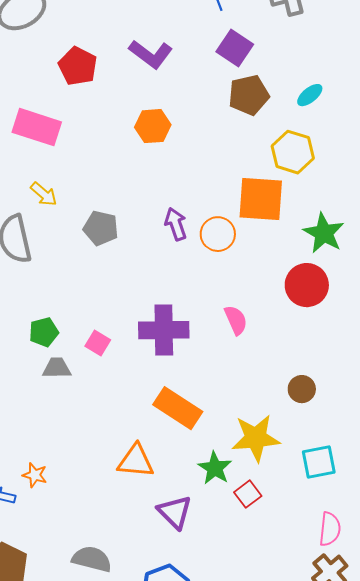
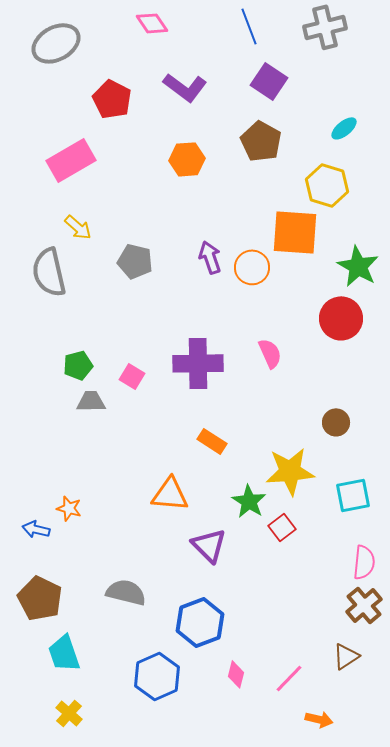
brown pentagon: (249, 95) -> (261, 141), moved, turned -30
pink rectangle: (37, 127) -> (71, 160), turned -48
orange rectangle: (178, 408) -> (212, 441), size x0.6

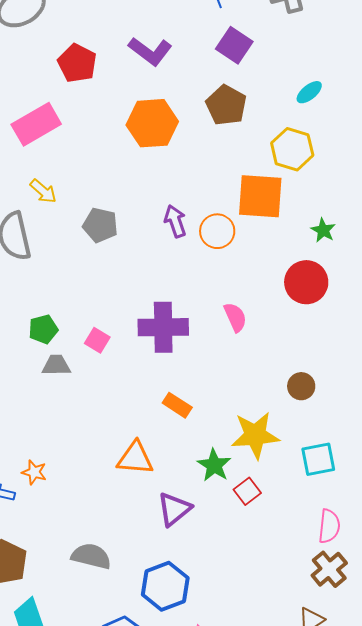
orange hexagon: (187, 159) -> (152, 123), size x1.4
green star: (358, 266) -> (323, 230), size x0.6
purple triangle: (209, 545) -> (174, 509), turned 36

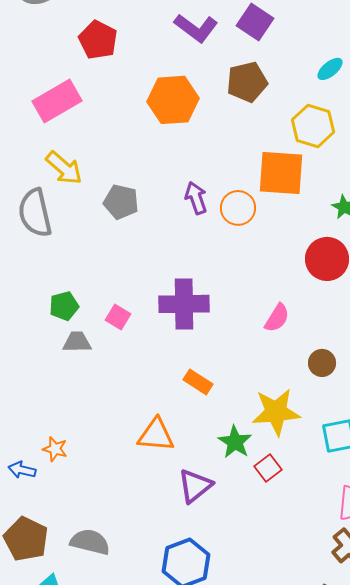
purple L-shape: (150, 51) -> (196, 28), moved
brown pentagon: (226, 105) -> (247, 82), turned 30
yellow arrow: (43, 191) -> (64, 168), size x1.4
pink semicircle: (235, 317) -> (277, 318), moved, turned 56
gray semicircle: (91, 556) -> (90, 542), moved

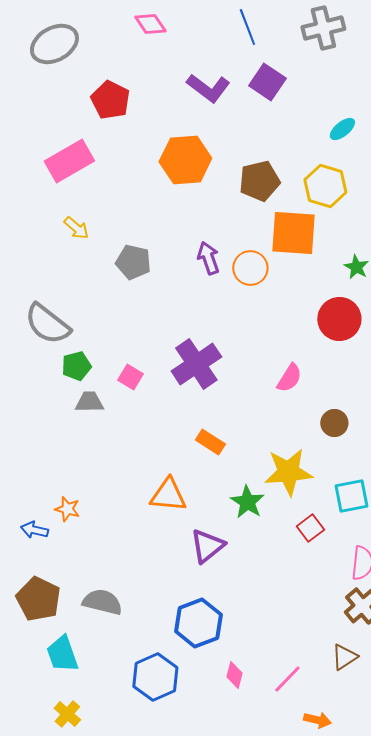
brown pentagon: (247, 82) -> (259, 181), moved
yellow arrow: (64, 168) -> (76, 228), size x0.7
gray semicircle: (35, 213) -> (47, 324), moved, turned -39
purple cross: (184, 304) -> (196, 364), turned -33
red square: (268, 468) -> (310, 528), moved

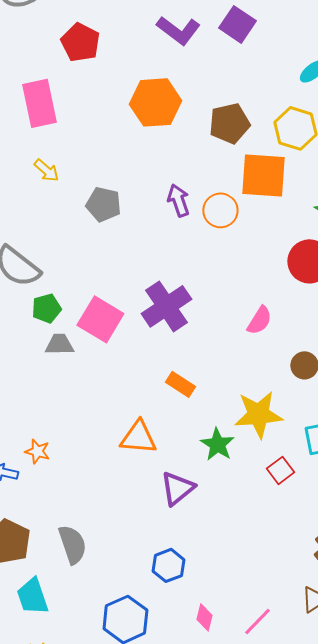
pink rectangle: (69, 161) -> (39, 103), turned -72
pink square: (130, 377) -> (100, 319), size x1.8
gray semicircle: (102, 602) -> (72, 544), turned 57
blue hexagon: (198, 623) -> (168, 565), size x0.7

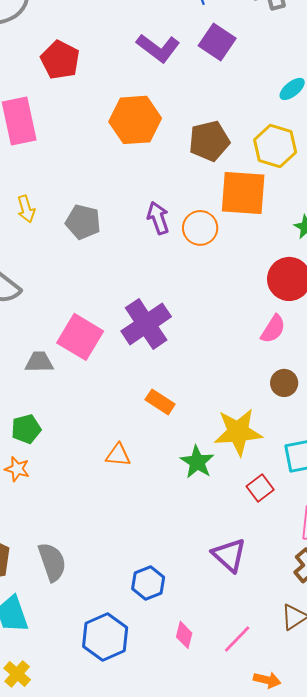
yellow arrow: (46, 170) -> (26, 209), moved, turned 32
green pentagon: (46, 308) -> (26, 429), moved
pink semicircle: (259, 320) -> (273, 329), moved
orange triangle: (138, 437) -> (118, 455), size x0.7
purple triangle: (177, 488) -> (229, 555), moved, turned -39

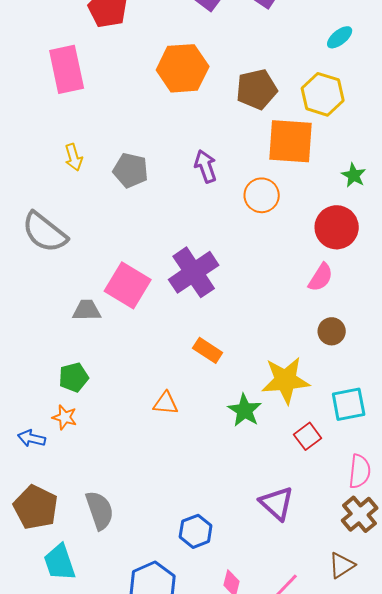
orange circle: (200, 228) -> (262, 195), moved

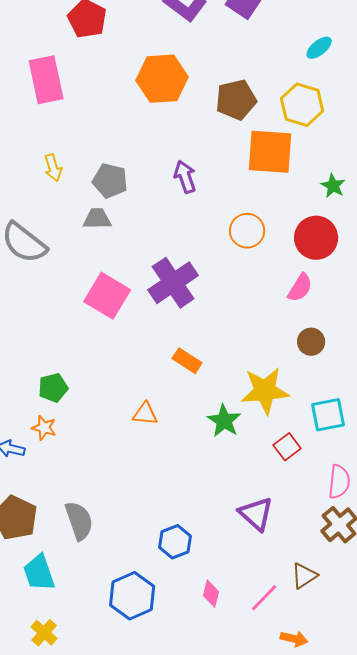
orange circle: (262, 195) -> (247, 231), moved
gray trapezoid: (87, 310) -> (97, 219), moved
brown triangle: (342, 565) -> (304, 576), moved

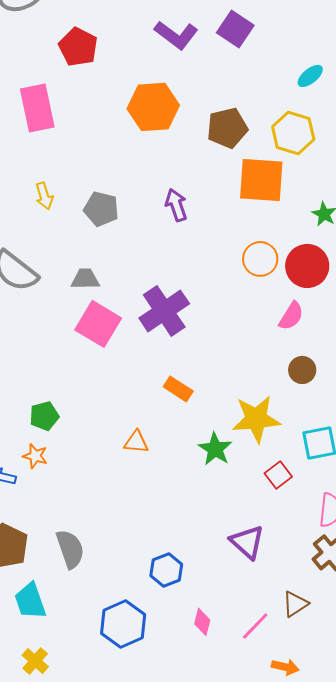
gray trapezoid: (97, 219) -> (85, 279), moved
orange circle: (247, 231) -> (260, 259), moved

